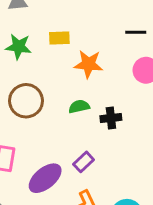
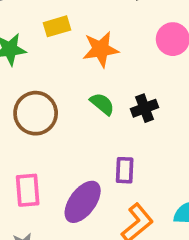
green semicircle: (79, 107) -> (102, 104), turned 66
purple rectangle: (84, 162) -> (125, 170), turned -30

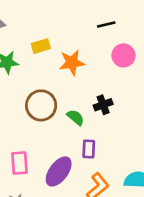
green semicircle: (102, 104) -> (75, 117), moved
brown circle: (36, 113) -> (41, 105), moved

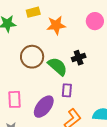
green semicircle: (75, 117) -> (58, 66), size x1.5

